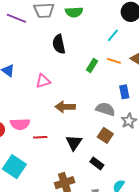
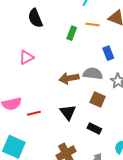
brown arrow: (65, 107) -> (69, 78), moved

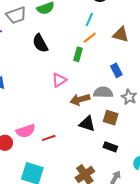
orange line: (92, 25) -> (90, 38), moved, turned -40
pink triangle: (26, 57) -> (59, 80), moved
black triangle: (68, 112) -> (87, 124), moved, turned -30

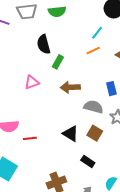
green rectangle: (78, 54) -> (58, 62), moved
pink triangle: (59, 80) -> (32, 82), moved
brown arrow: (80, 99) -> (70, 87), moved

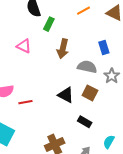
pink triangle: (32, 82) -> (24, 46), turned 49
brown arrow: (70, 87) -> (63, 49), turned -72

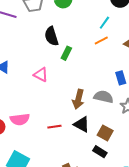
brown arrow: (63, 49) -> (78, 99), moved
brown square: (90, 93) -> (105, 133), moved
red line: (25, 102) -> (54, 127), moved

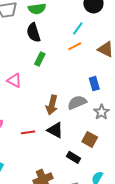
black semicircle: (51, 36) -> (33, 33), moved
gray semicircle: (104, 97) -> (77, 103), turned -36
brown square: (105, 133) -> (90, 139), moved

